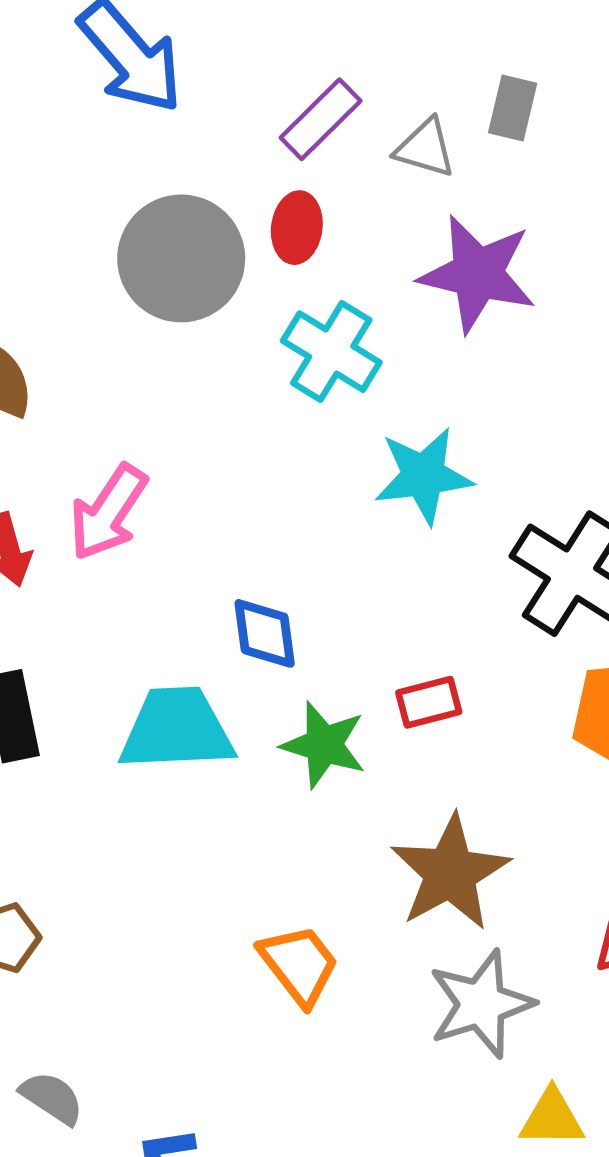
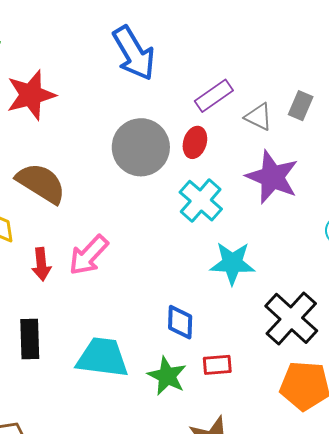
blue diamond: (265, 633) -> (180, 322), moved

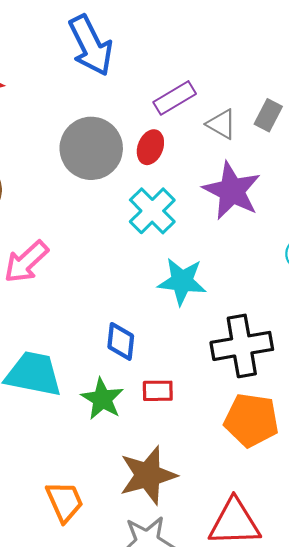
black cross: (291, 318) -> (242, 346), turned 34

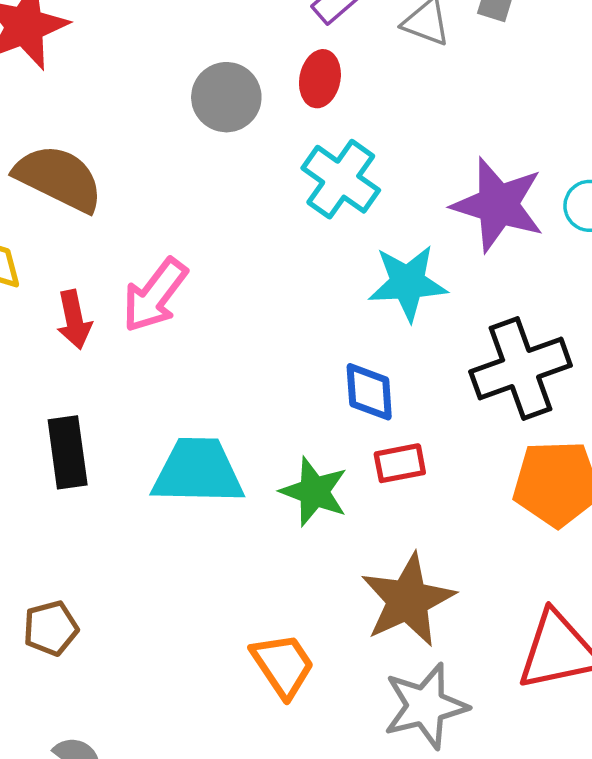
gray circle: (91, 148) -> (226, 97), size x0.7
purple star: (232, 191) -> (498, 205), moved
blue diamond: (121, 341) -> (369, 392), moved

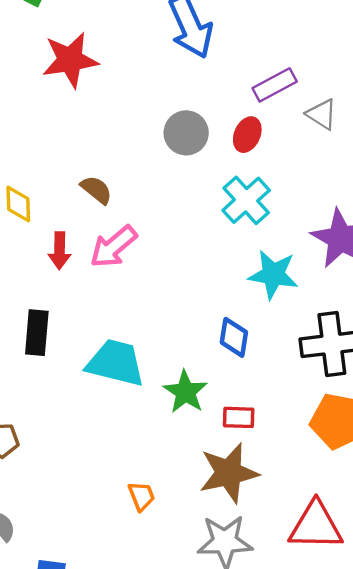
brown semicircle: (59, 178) -> (96, 190), moved, size x0.6
red rectangle: (400, 463) -> (239, 417), moved
orange trapezoid: (283, 665) -> (141, 496), size x0.7

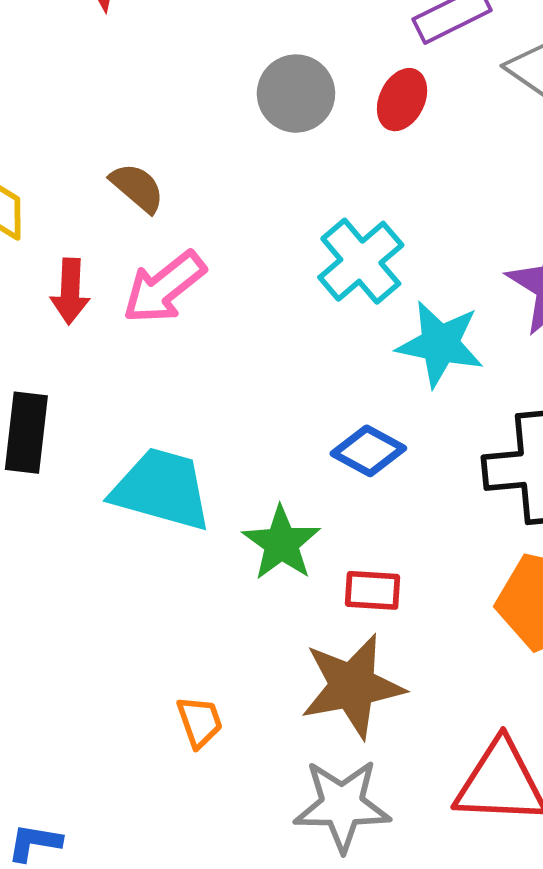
cyan cross: (246, 200) -> (361, 261), moved
blue diamond: (234, 337) -> (368, 451), turned -72

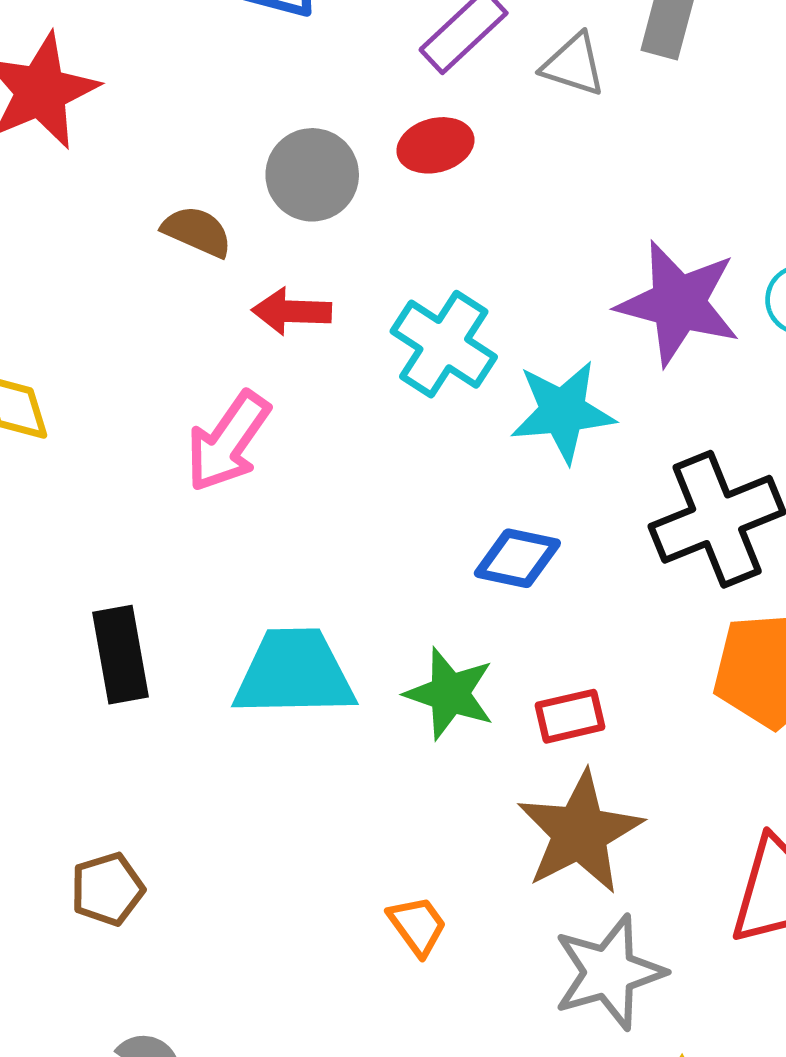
red ellipse: (402, 100) -> (435, 145), turned 66
brown semicircle: (137, 188) -> (197, 231), moved
red arrow: (70, 291) -> (292, 311), moved, turned 106

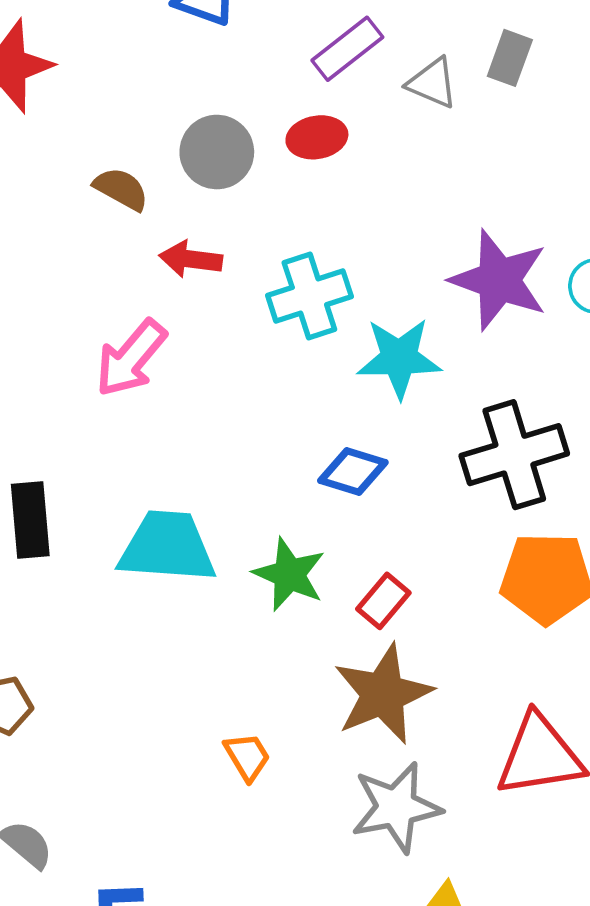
cyan cross: (444, 344) -> (309, 296), turned 34
red rectangle: (570, 716) -> (383, 601), turned -42

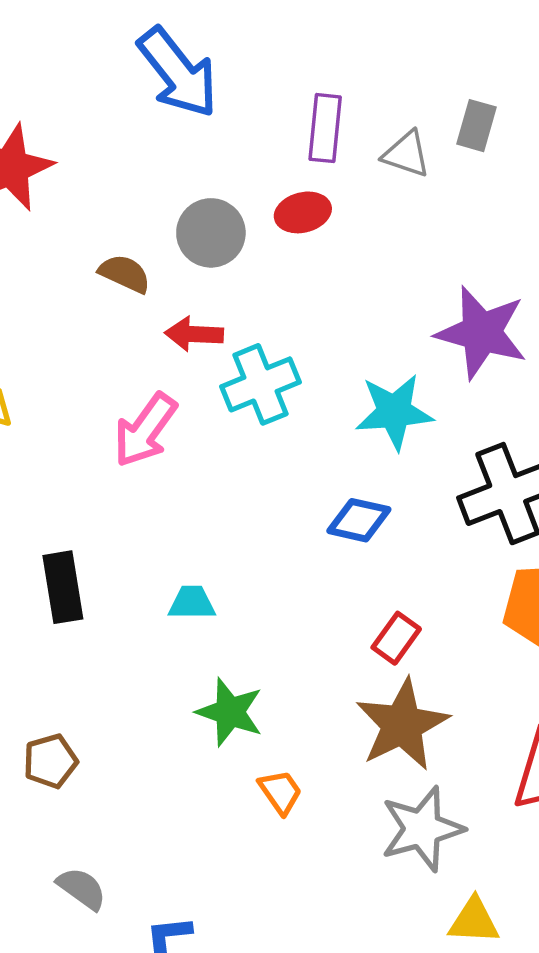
purple rectangle: (347, 49) -> (325, 128), turned -42
cyan cross: (309, 296) -> (261, 384), moved
cyan trapezoid: (167, 547) -> (192, 603), size x0.5
green star: (289, 574) -> (230, 712), moved

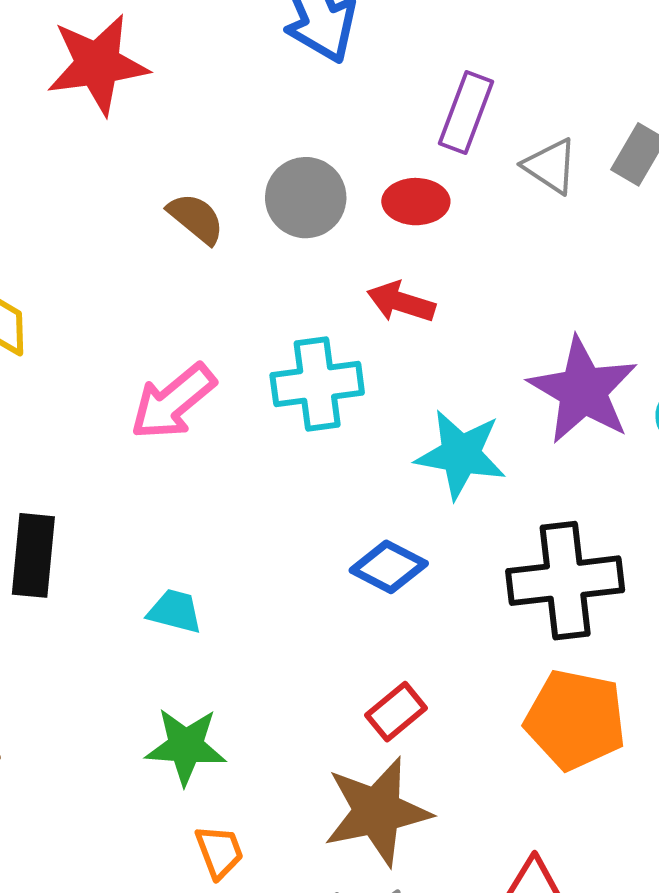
red arrow: (194, 334) -> (401, 302), moved
green star: (230, 712) -> (186, 746), turned -30

